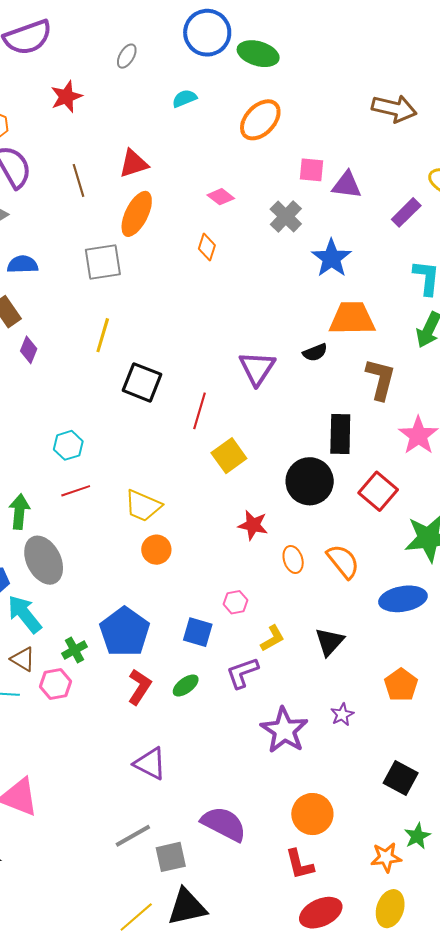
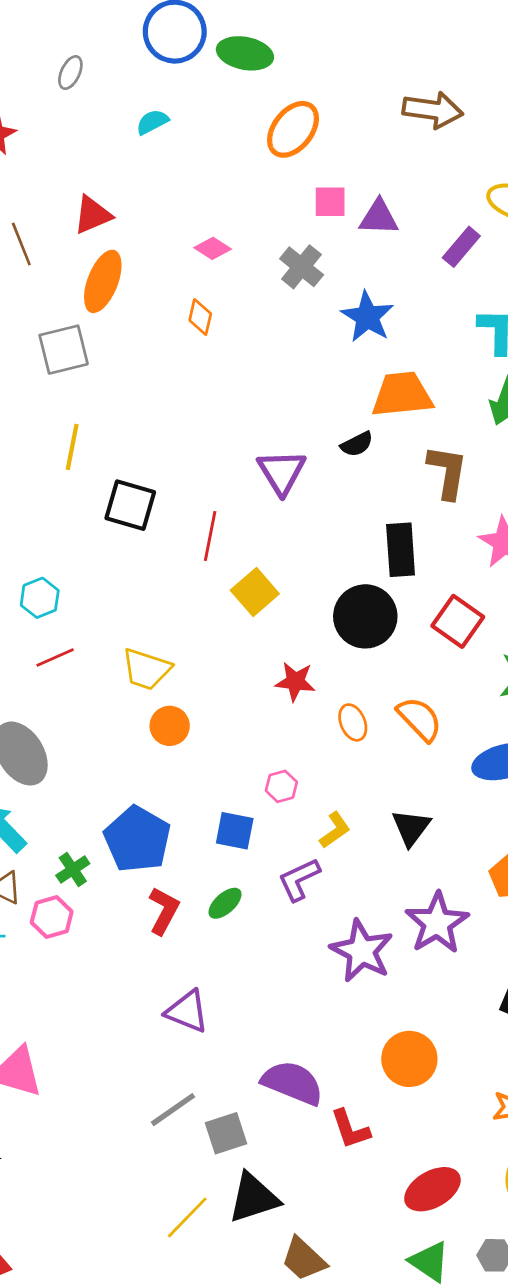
orange ellipse: (260, 120) -> (293, 129), moved
purple star: (342, 715) -> (437, 923), size x2.0
red L-shape: (300, 864) -> (350, 1129), moved

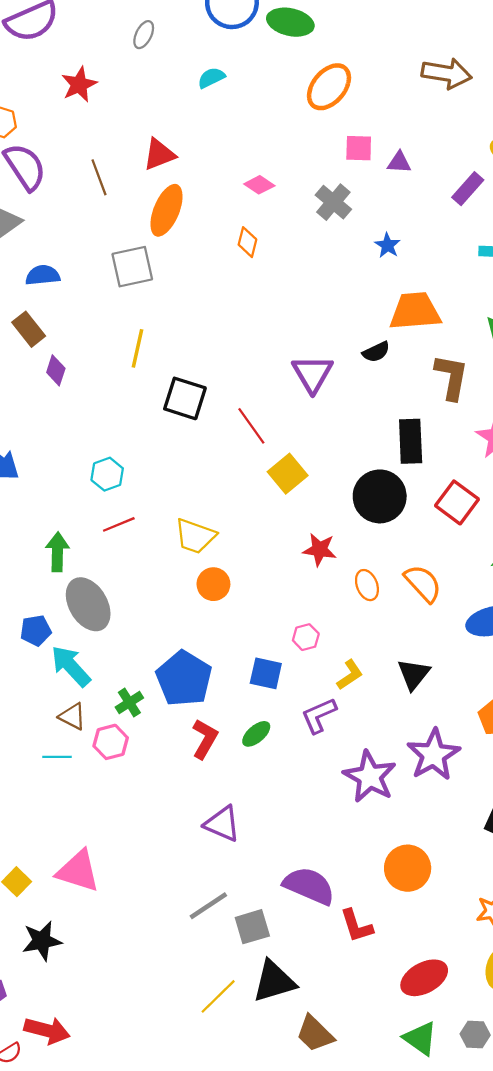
purple triangle: (379, 217) -> (399, 162), size x0.7
blue star: (367, 317) -> (388, 245), size x0.6
red line: (210, 536) -> (251, 426), turned -48

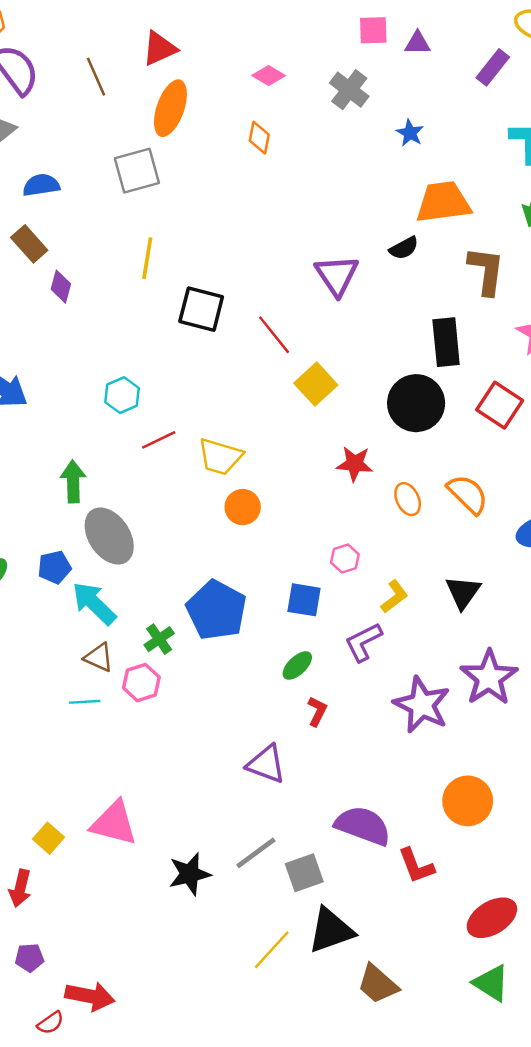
red line: (119, 524) -> (159, 440), moved
red L-shape: (205, 739) -> (317, 711), moved, size x0.7
black star: (42, 941) -> (190, 874), moved

